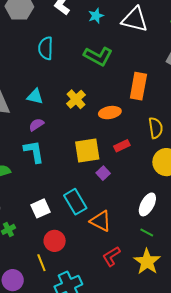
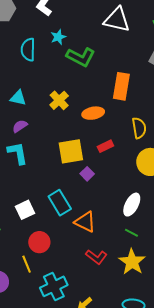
cyan star: (96, 16) -> (58, 37), moved
red L-shape: (111, 256) -> (96, 257), turned -110

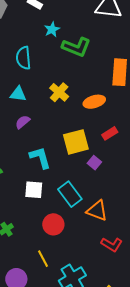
cyan semicircle: (28, 50) -> (23, 58), moved
cyan L-shape: (18, 153) -> (40, 158), moved
white square: (25, 210) -> (34, 190), moved, turned 36
red circle: (39, 242) -> (53, 224), moved

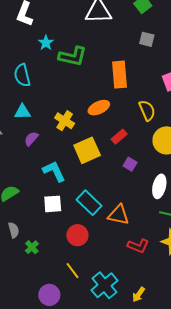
yellow cross: (59, 92) -> (65, 121), moved
purple square: (94, 163) -> (130, 164), moved

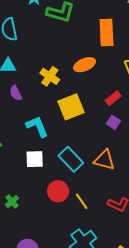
red rectangle: (119, 137) -> (113, 98), moved
purple semicircle: (31, 139) -> (16, 93), turned -70
orange triangle: (119, 215) -> (104, 160), moved
yellow line: (72, 271) -> (82, 201), moved

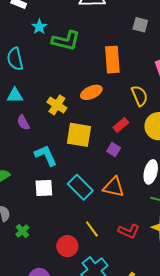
yellow square: (71, 107) -> (79, 135), turned 32
purple square: (113, 122) -> (114, 150), moved
red circle: (58, 191) -> (67, 246), moved

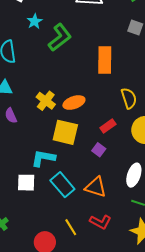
green L-shape: (66, 41) -> (60, 37), turned -56
orange ellipse: (91, 92) -> (74, 103), moved
cyan L-shape: (46, 155) -> (43, 158), moved, turned -60
red L-shape: (129, 231) -> (100, 222), moved

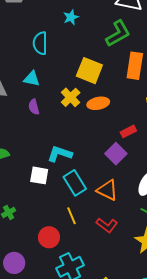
green L-shape: (60, 37) -> (118, 33), moved
yellow square: (65, 132) -> (89, 71), moved
purple square: (99, 150) -> (116, 154), size x1.5
yellow line: (71, 227) -> (72, 216), moved

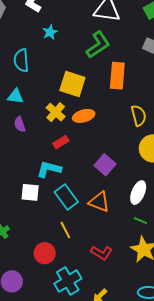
red rectangle: (128, 131) -> (61, 142), moved
red L-shape: (107, 225) -> (102, 253), moved

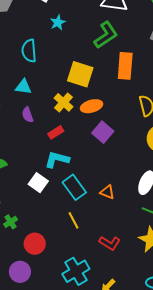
red rectangle: (61, 142) -> (56, 132), moved
purple square: (105, 165) -> (103, 132), moved
white square: (30, 192) -> (38, 183), turned 30
orange triangle: (99, 202) -> (107, 192), size x0.7
red circle: (45, 253) -> (35, 244), moved

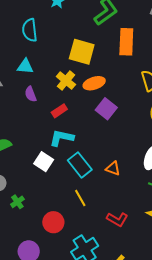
red circle: (35, 244) -> (53, 222), moved

